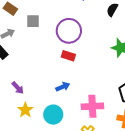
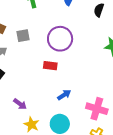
red rectangle: (68, 56) -> (50, 66), moved
pink cross: (92, 106) -> (97, 109), turned 30

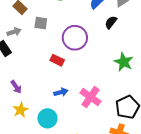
black semicircle: (99, 10) -> (111, 22), moved
pink cross: (97, 109) -> (91, 97), moved

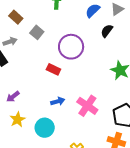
gray square: (41, 23) -> (37, 32), turned 32
purple arrow: (16, 87) -> (13, 97), turned 88

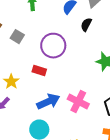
blue arrow: (58, 101) -> (48, 102), size x1.6
yellow star: (18, 120) -> (11, 82), moved

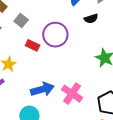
black semicircle: (86, 25) -> (91, 19), turned -144
red rectangle: (39, 71) -> (33, 45), moved

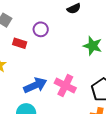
purple circle: (55, 35) -> (41, 29), size x0.6

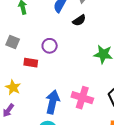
blue arrow: (35, 85) -> (53, 102), turned -45

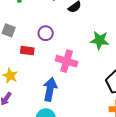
pink cross: (82, 98) -> (67, 61), moved

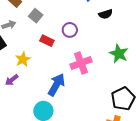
pink cross: (67, 61) -> (81, 63), turned 35

